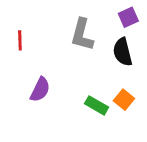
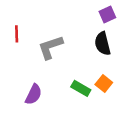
gray L-shape: (82, 35) -> (51, 47), moved, turned 56
purple semicircle: (40, 90) -> (34, 94), moved

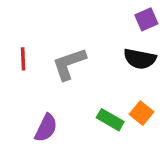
red line: (17, 34) -> (23, 59), moved
black semicircle: (103, 44) -> (140, 59), turned -65

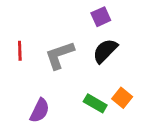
purple square: (146, 19) -> (101, 17), moved
black semicircle: (140, 59) -> (105, 51), moved, turned 124

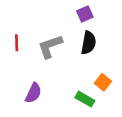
black semicircle: (105, 51) -> (88, 43), turned 145
green rectangle: (95, 103) -> (85, 99), moved

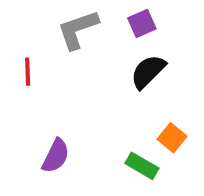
black semicircle: (88, 43) -> (148, 72), turned -145
gray L-shape: (50, 46) -> (78, 29), moved

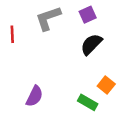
red line: (28, 72) -> (12, 34), moved

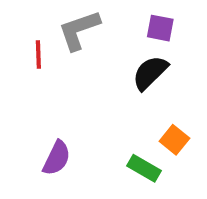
purple square: (88, 15) -> (160, 28), moved, turned 35
red line: (12, 34) -> (38, 54), moved

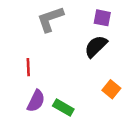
red line: (38, 54) -> (28, 67), moved
green rectangle: (144, 168) -> (63, 107), moved

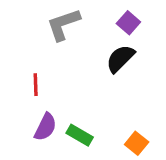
purple square: (102, 18) -> (128, 23), turned 30
orange square: (111, 89) -> (137, 143), moved

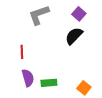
purple semicircle: (45, 127) -> (28, 78), turned -42
green rectangle: (80, 135) -> (49, 83), turned -35

